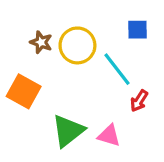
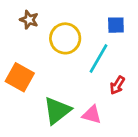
brown star: (41, 42) -> (29, 20), moved
cyan line: (117, 69) -> (99, 58), turned 68

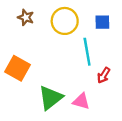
yellow circle: (65, 38) -> (65, 21), moved
cyan line: (99, 58) -> (87, 52), turned -40

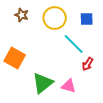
cyan line: (87, 52) -> (74, 44), turned -35

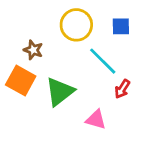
brown star: (22, 15) -> (33, 50), moved
green triangle: (43, 83) -> (60, 92), moved

